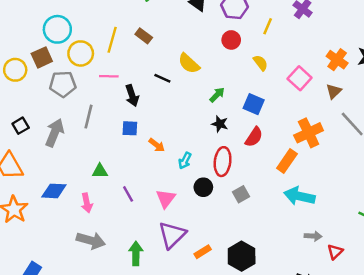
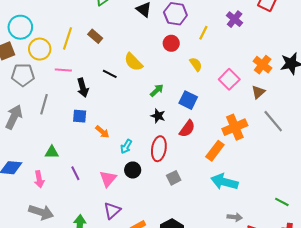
black circle: (203, 187) -> (133, 170), moved
purple triangle: (172, 235) -> (112, 211), size x0.7

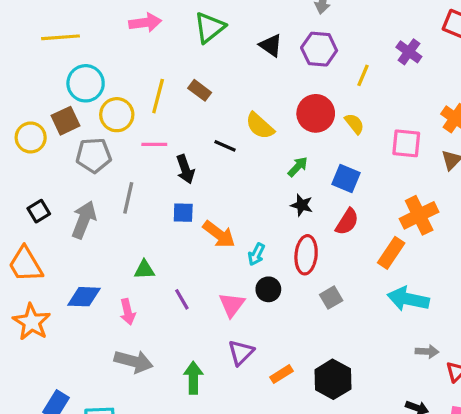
red circle: (171, 43) -> (316, 113), moved, size x1.5
pink square: (229, 79) -> (406, 143), turned -36
orange arrow: (102, 132) -> (219, 234), size x1.5

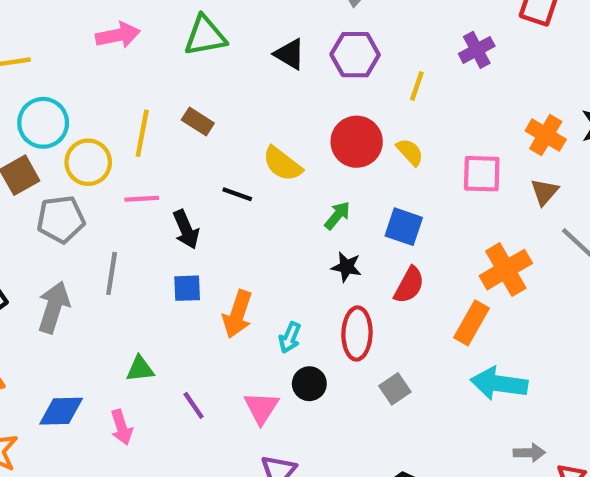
green triangle: (209, 28) -> (205, 36), turned 32
purple cross: (409, 52) -> (477, 50), turned 30
orange arrow: (219, 234) -> (237, 314), turned 76

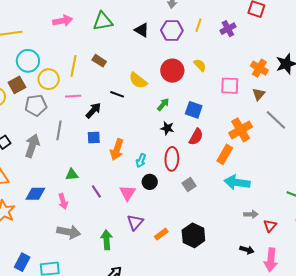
yellow line: (417, 86) -> (199, 25), moved
yellow semicircle: (410, 152) -> (200, 65), moved
black arrow: (186, 229) -> (93, 110), turned -114

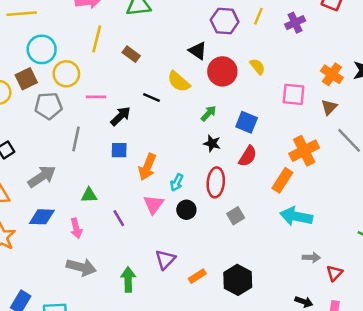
black triangle: (142, 30) -> (198, 51), moved
yellow line: (74, 66) -> (97, 39), moved
gray arrow: (32, 146) -> (42, 177), moved, turned 35
pink triangle: (128, 193) -> (154, 204), moved

